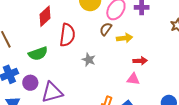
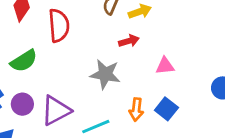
gray star: (89, 60) -> (105, 74), moved, size x1.5
red arrow: (140, 61) -> (129, 41), moved

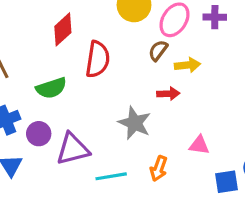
pink triangle: (165, 66) -> (199, 145), moved
blue square: (166, 109) -> (227, 182), moved, turned 30

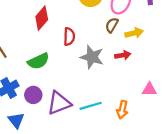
red semicircle: (98, 59) -> (69, 37), size x0.7
gray star: (135, 123) -> (92, 57), moved
cyan line: (111, 176) -> (91, 106), moved

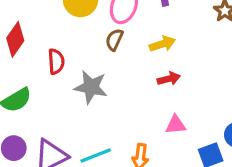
yellow arrow: (134, 33) -> (162, 44), moved
red arrow: (123, 55) -> (169, 79), moved

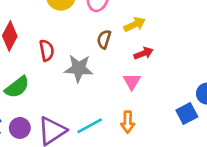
brown semicircle: (114, 40) -> (104, 39), moved
pink triangle: (176, 125) -> (132, 81), moved, turned -48

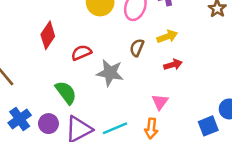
red semicircle: (47, 50) -> (81, 53), turned -108
pink triangle: (132, 81) -> (160, 102), moved
green semicircle: (17, 87) -> (66, 93), moved, turned -95

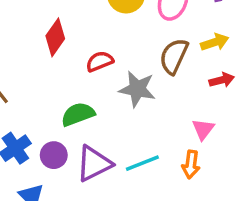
brown semicircle: (137, 48) -> (174, 56), size x1.5
green semicircle: (66, 93) -> (78, 114), turned -75

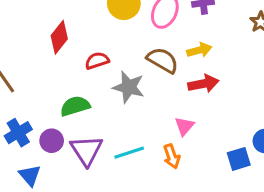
brown semicircle: (174, 56) -> (163, 60), turned 92
red arrow: (222, 80) -> (203, 84), size x1.4
purple triangle: (94, 164) -> (86, 150), turned -40
orange arrow: (191, 164) -> (172, 156), turned -30

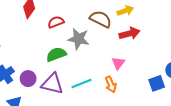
green semicircle: (75, 106) -> (56, 54), moved
purple triangle: (86, 150) -> (52, 84), turned -40

